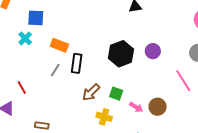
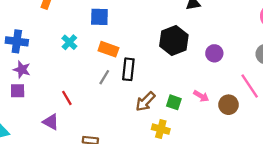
blue square: (36, 18) -> (99, 17), moved
black hexagon: (121, 54) -> (174, 40), moved
pink arrow: (136, 107) -> (201, 96), moved
brown circle: (158, 107) -> (229, 105), moved

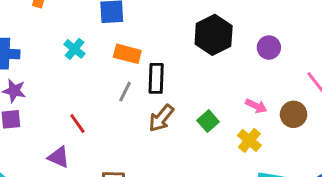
brown arrow: (145, 102) -> (161, 118), moved
green square: (174, 102) -> (208, 121), moved, turned 35
yellow cross: (161, 129) -> (249, 140), moved, turned 30

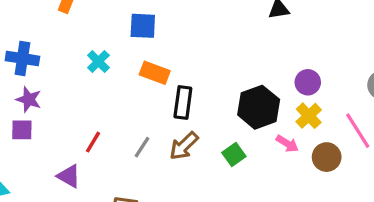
black hexagon: (214, 35) -> (259, 107), moved
gray line: (125, 92) -> (142, 147), moved
red line: (77, 123) -> (93, 142), turned 60
yellow cross: (249, 140) -> (309, 116), moved

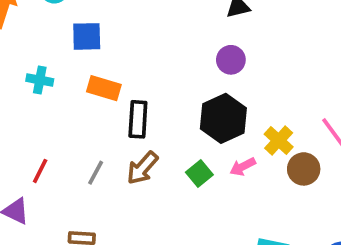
cyan cross: (98, 61) -> (40, 80), turned -30
purple circle: (308, 82) -> (231, 60), moved
yellow cross: (309, 116) -> (279, 141), moved
pink arrow: (287, 144) -> (243, 167), moved, turned 125

